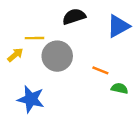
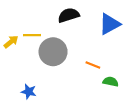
yellow arrow: (15, 55) -> (11, 42), moved
blue star: (31, 99) -> (29, 92), size x0.6

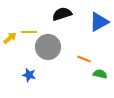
blue star: (29, 92) -> (29, 75), moved

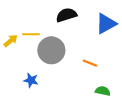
green semicircle: (100, 74) -> (103, 91), moved

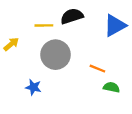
yellow line: (31, 34) -> (44, 25), moved
green semicircle: (103, 91) -> (111, 87), moved

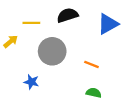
yellow line: (44, 25) -> (31, 23), moved
green semicircle: (111, 87) -> (94, 93), moved

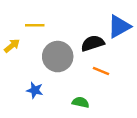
black semicircle: (67, 15) -> (93, 43), moved
green semicircle: (94, 93) -> (81, 102), moved

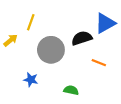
yellow line: (35, 25) -> (31, 22), turned -70
orange line: (101, 71) -> (99, 63), moved

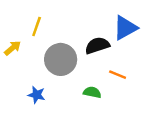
green semicircle: (71, 90) -> (92, 92), moved

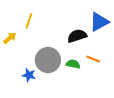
gray circle: (61, 59) -> (48, 60), moved
green semicircle: (92, 92) -> (73, 64), moved

